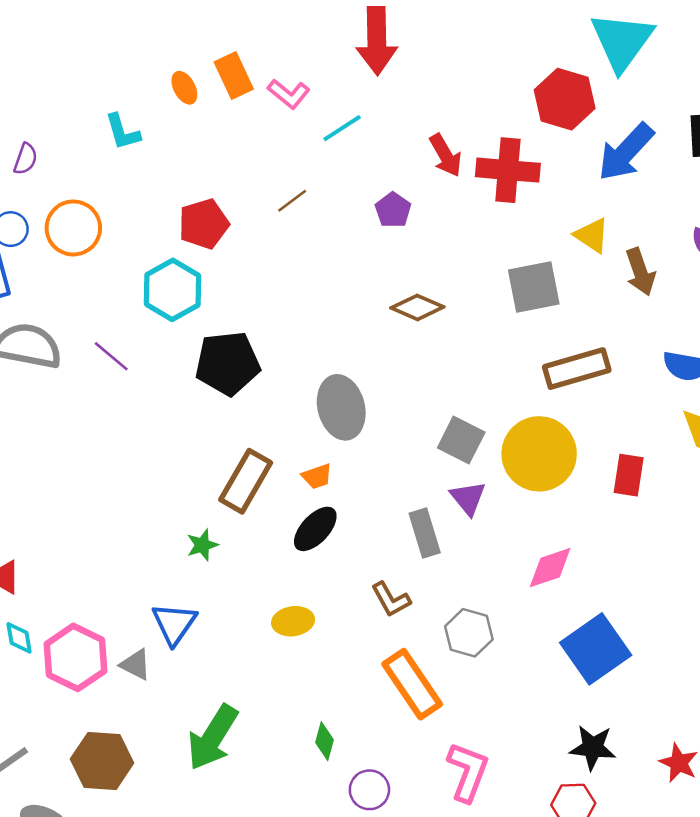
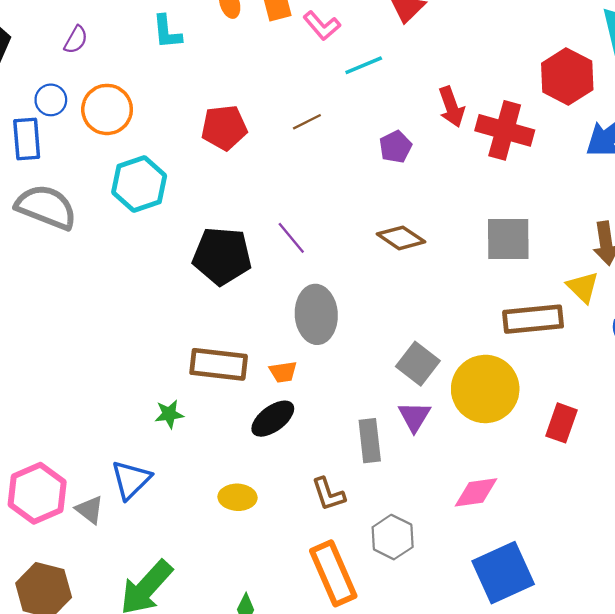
yellow triangle: (592, 235) -> (583, 287), moved
cyan hexagon: (173, 290) -> (139, 184), moved
purple line: (111, 356) -> (291, 238), moved
brown rectangle: (246, 481) -> (219, 364), turned 56

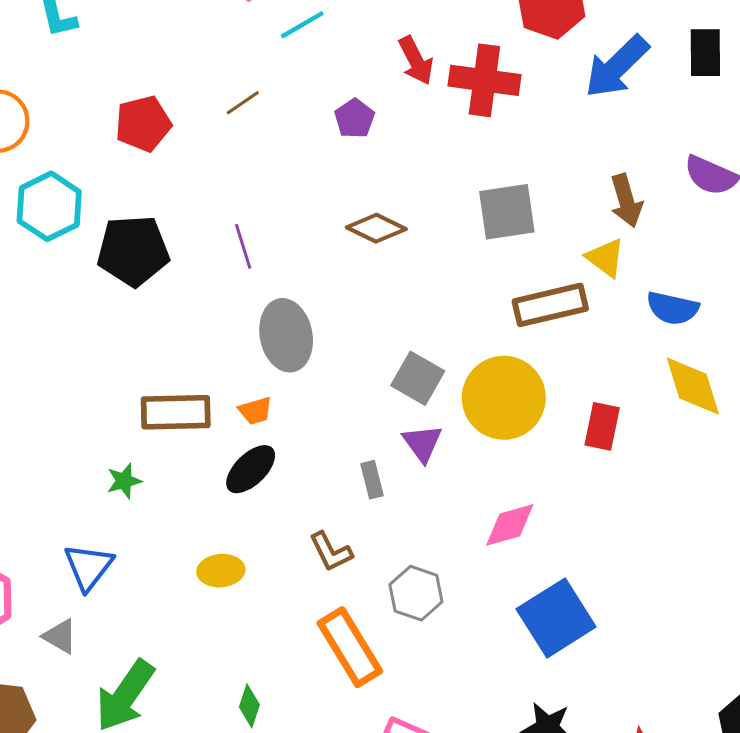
purple line: (291, 238) -> (243, 246), turned 30
black pentagon: (222, 256) -> (133, 251), moved
gray rectangle: (370, 441) -> (372, 480), size x0.7
gray triangle: (90, 510) -> (60, 636), moved

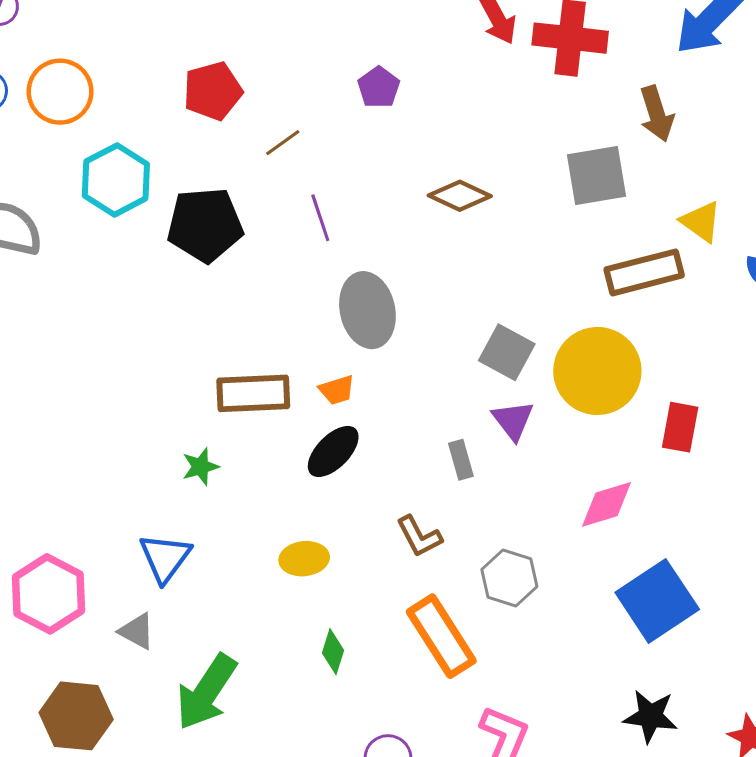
brown line: (243, 103) -> (283, 143), moved
purple pentagon: (355, 119) -> (379, 87), moved
brown arrow: (626, 201) -> (657, 114), moved
red rectangle: (602, 426) -> (680, 427), moved
green diamond: (249, 706) -> (333, 652), moved

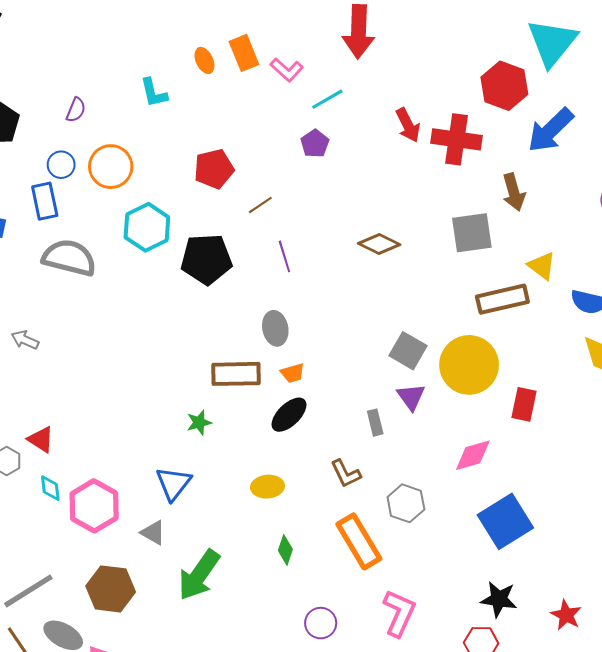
purple pentagon: (379, 87) -> (315, 144), moved
gray ellipse: (367, 310) -> (275, 328), moved, size x0.7

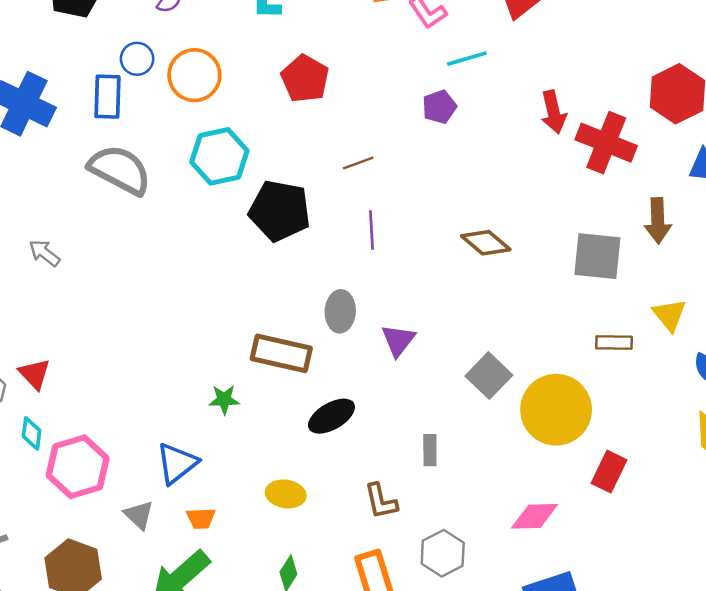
red pentagon: (214, 169) -> (305, 79), moved, turned 30
brown rectangle: (502, 299) -> (614, 342), size x0.6
orange trapezoid: (293, 373) -> (201, 518), moved
purple triangle: (411, 397) -> (398, 340), moved

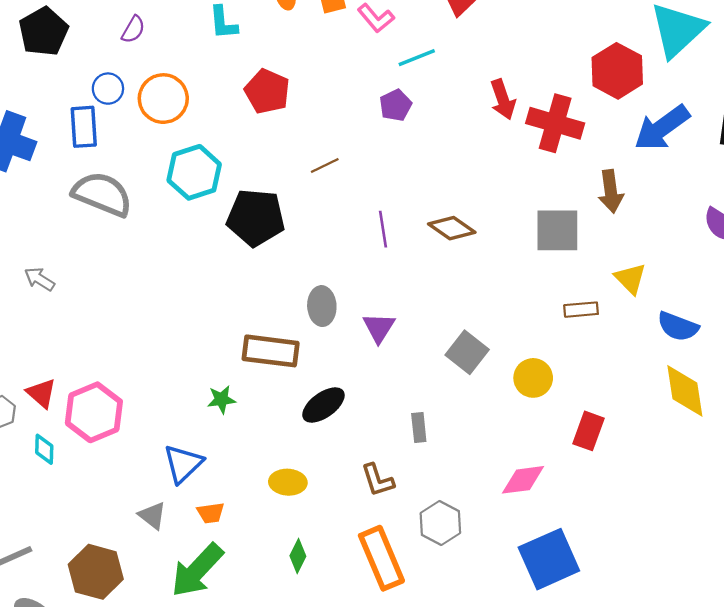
purple line: (372, 230) -> (383, 229), moved
yellow circle: (556, 410) -> (533, 378), size x0.6
pink hexagon: (78, 467) -> (94, 412), moved

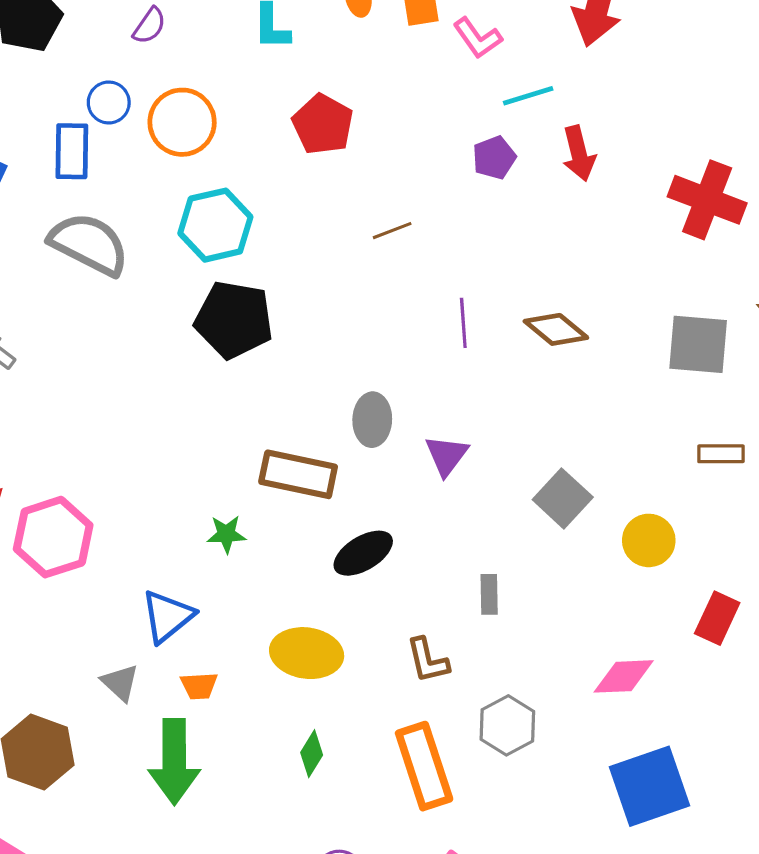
red arrow: (503, 99) -> (579, 153), moved
black pentagon: (256, 218) -> (234, 320), moved
yellow ellipse: (288, 482) -> (307, 653), size x1.4
green arrow: (197, 570) -> (174, 762), turned -48

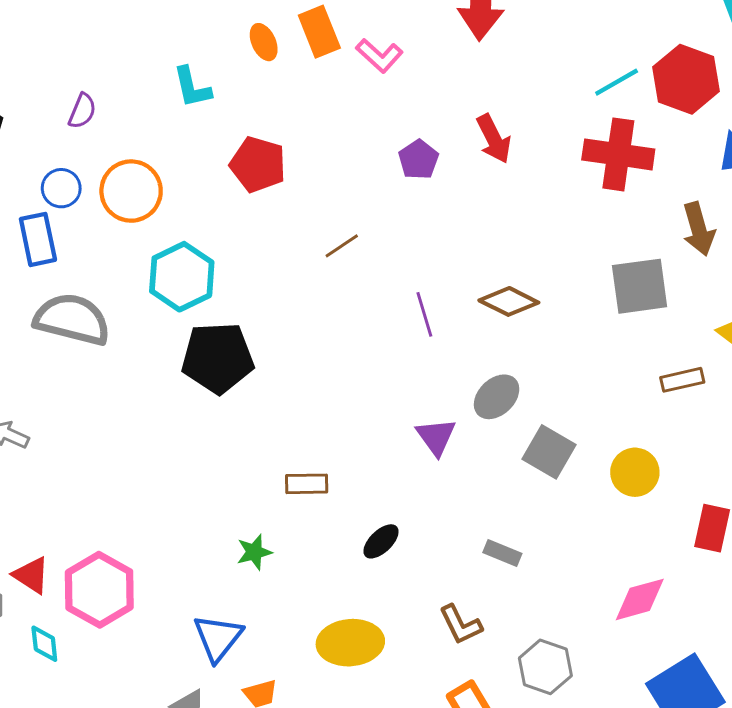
cyan line: (528, 96) -> (617, 82), moved
gray ellipse: (372, 420) -> (497, 397), moved, turned 57
brown rectangle: (298, 474) -> (307, 484), size x0.6
black ellipse: (363, 553) -> (381, 541), size x0.7
gray rectangle: (489, 594) -> (502, 553), turned -54

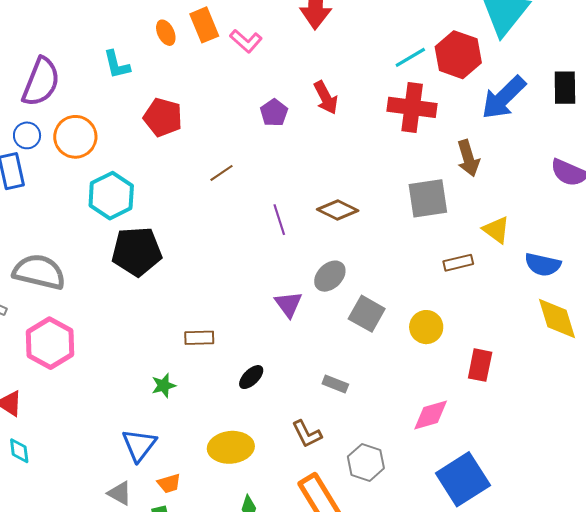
purple semicircle: (82, 111) -> (41, 82), size x2.0
gray semicircle: (72, 319) -> (39, 272), moved
pink hexagon: (99, 590) -> (50, 343), moved

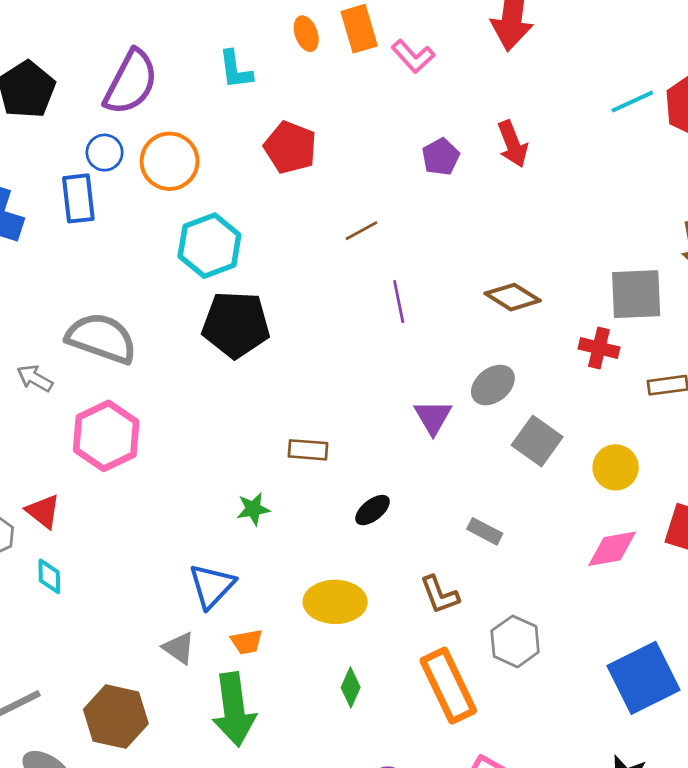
red cross: (412, 107) -> (599, 348), moved, size x0.6
purple line: (279, 220) -> (399, 302), moved
pink diamond: (431, 415) -> (612, 549), moved

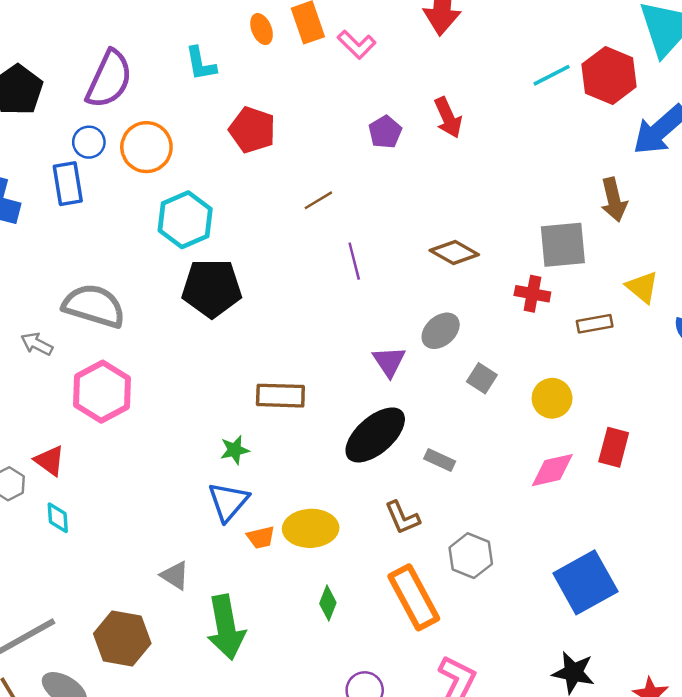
gray square: (537, 441) -> (482, 378), size x0.7
brown rectangle: (308, 450) -> (280, 396), size x1.4
black ellipse: (373, 510) -> (375, 435), moved, size x2.0
blue triangle: (212, 586) -> (228, 502), moved
orange trapezoid: (247, 642) -> (261, 537), moved

